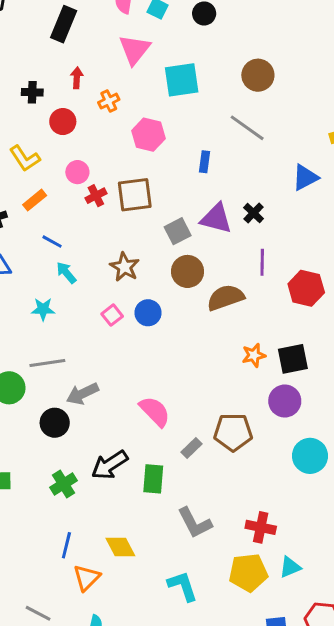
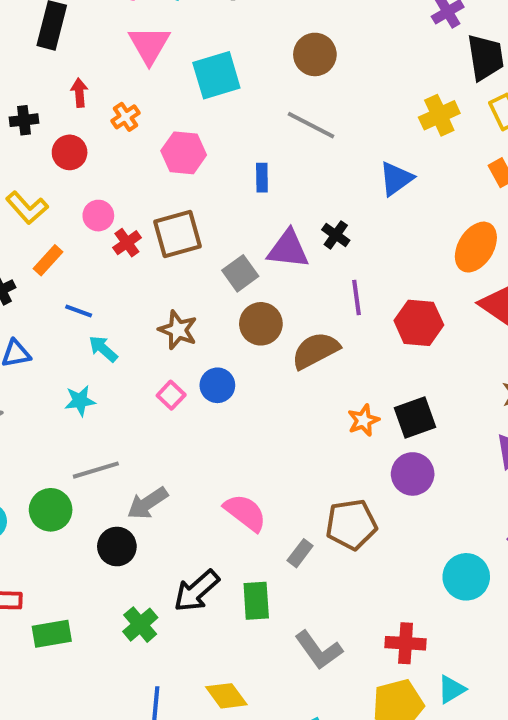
cyan circle: (310, 456) -> (466, 577), moved

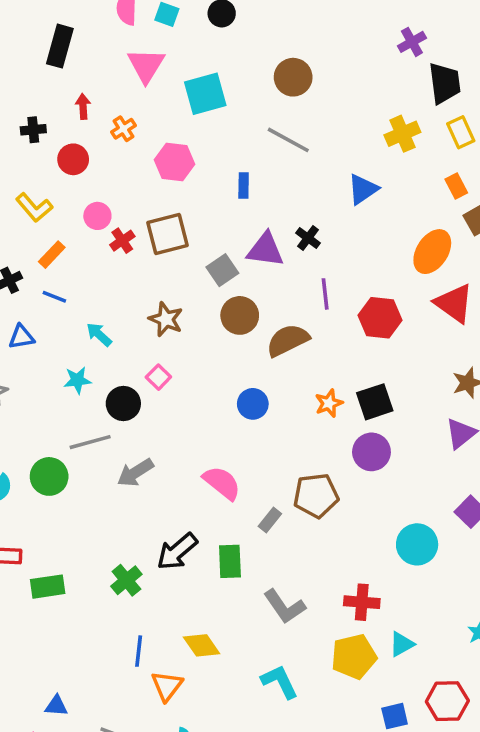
blue line: (79, 311) -> (54, 297), moved
blue circle: (217, 385) -> (253, 404), moved
black circle: (117, 547) -> (123, 403), moved

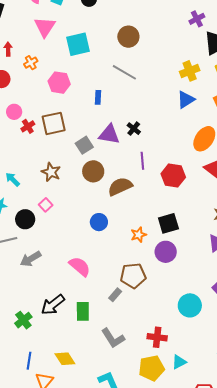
blue triangle: (363, 189) -> (186, 100), moved
orange star: (329, 403) -> (139, 235), moved
gray rectangle: (270, 520) -> (115, 295), moved

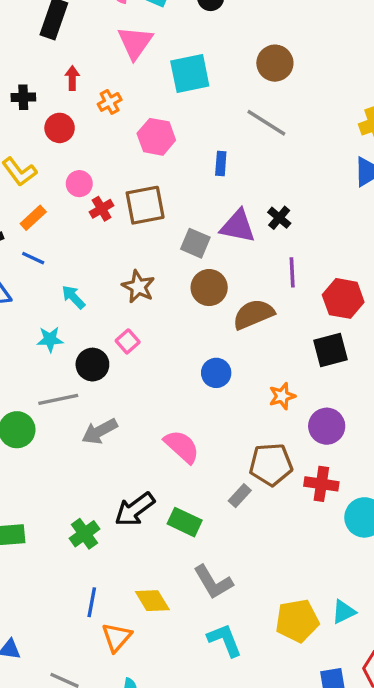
gray square: (84, 145) -> (195, 243), turned -36
black square: (168, 223) -> (331, 350), moved
green rectangle: (83, 311) -> (185, 522), turned -66
red cross: (157, 337) -> (321, 484), moved
gray L-shape: (113, 338) -> (213, 582), moved

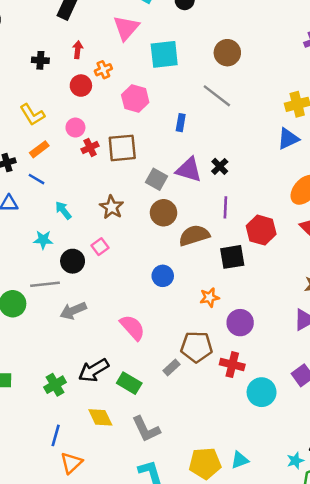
red circle: (60, 128) -> (81, 86), moved
black square: (331, 350) -> (232, 257), moved
yellow diamond: (152, 601) -> (100, 417), moved

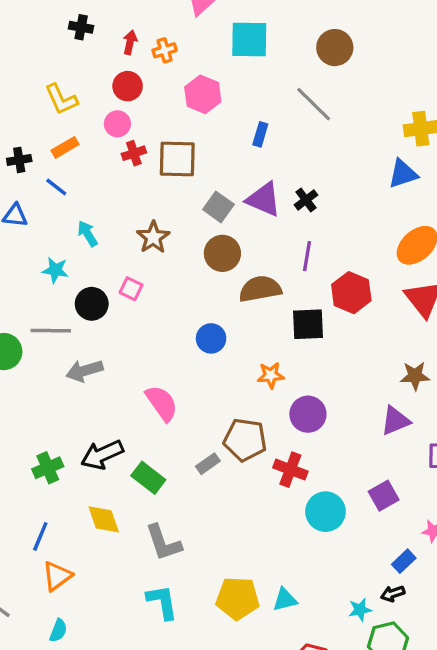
red arrow: (78, 50) -> (130, 42), moved
red circle: (81, 86) -> (128, 86), moved
pink square: (100, 247) -> (131, 289), turned -35

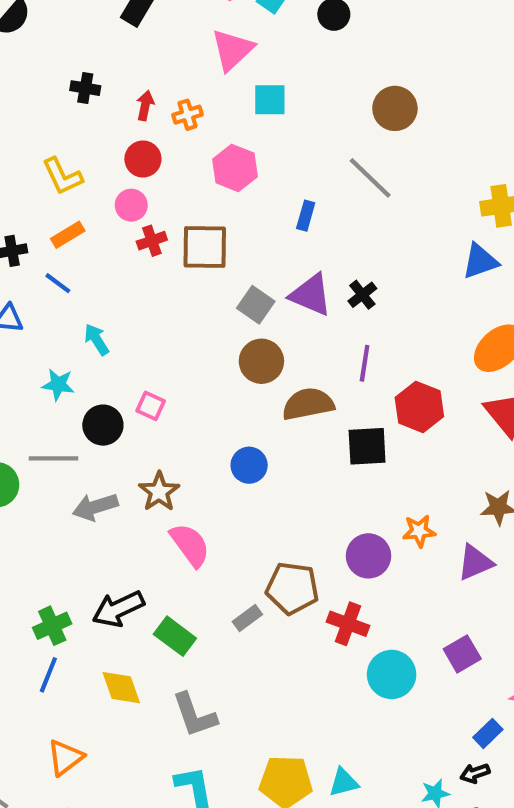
cyan square: (249, 40) -> (270, 100), moved, size x0.7
brown star: (153, 237) -> (159, 492), moved
orange star: (271, 375) -> (419, 531), moved
blue line: (40, 536) -> (48, 675), moved

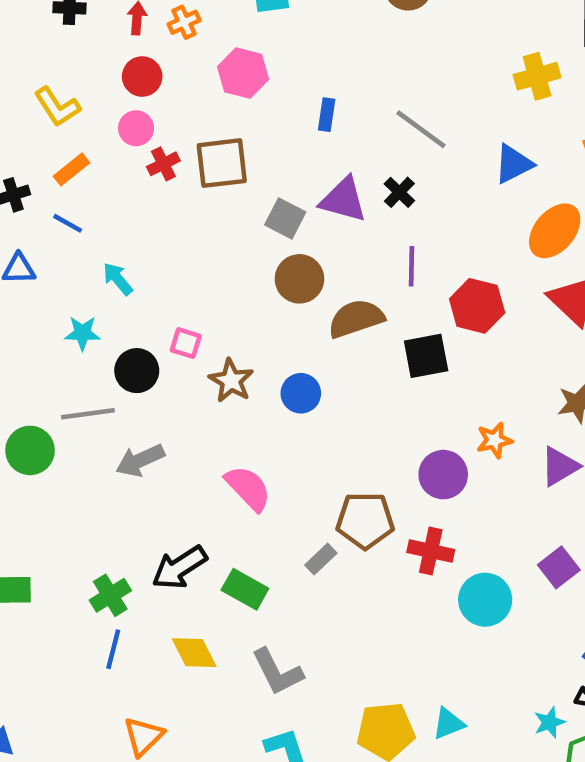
gray line: (370, 178) -> (421, 129), moved
blue triangle: (480, 261) -> (513, 164), moved
brown star: (159, 492) -> (231, 381), moved

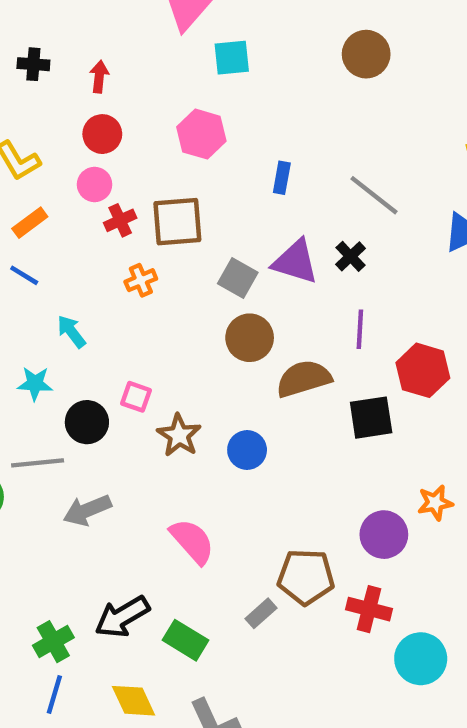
orange cross: (184, 22) -> (141, 280), moved

